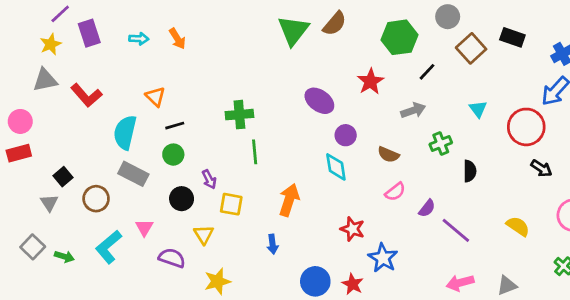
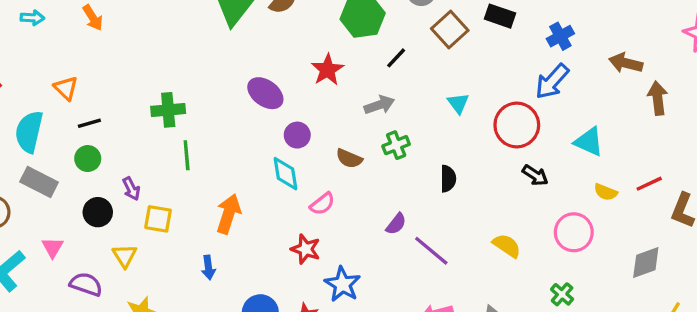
cyan arrow: (139, 39) -> (32, 18), moved
green cross: (441, 143) -> (396, 145), moved
pink semicircle: (395, 192) -> (322, 204), moved

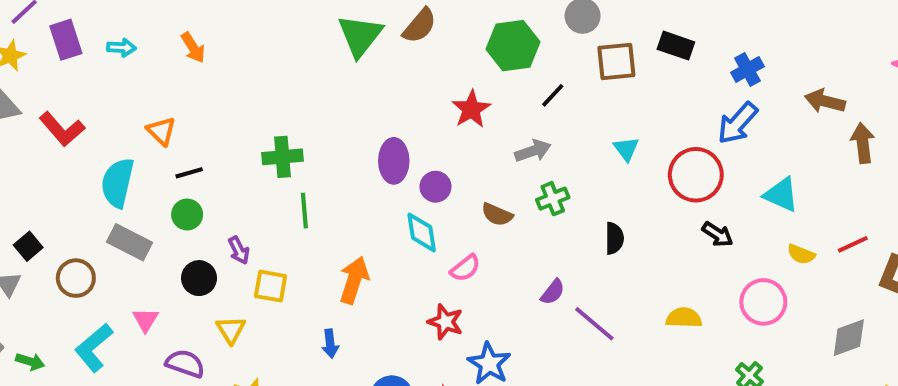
brown square: (450, 29) -> (616, 62), turned 36
purple ellipse: (265, 93) -> (394, 161), moved, turned 54
yellow semicircle: (507, 246) -> (684, 318), turned -32

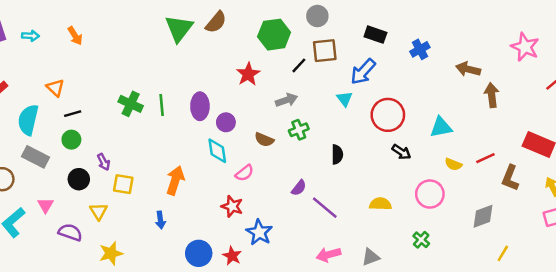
brown square: (616, 62) -> (325, 51), moved
blue arrow: (738, 123) -> (363, 72), moved
green cross: (282, 157) -> (131, 104), turned 30
cyan triangle: (781, 195) -> (441, 127), turned -35
green line: (304, 211) -> (162, 105), moved

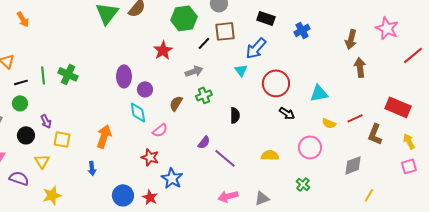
brown arrow: (468, 69) -> (351, 39), moved, turned -90
green line: (162, 105) -> (43, 75), moved
brown semicircle: (264, 140) -> (176, 103), turned 98

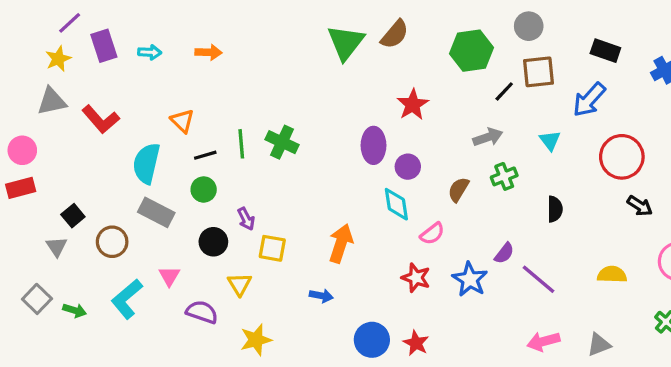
orange arrow: (23, 19) -> (209, 52), turned -56
red star: (163, 50) -> (413, 105), moved
cyan triangle: (241, 70) -> (550, 140), moved
blue arrow: (92, 168) -> (321, 296), turned -72
blue star: (172, 178) -> (470, 279), moved

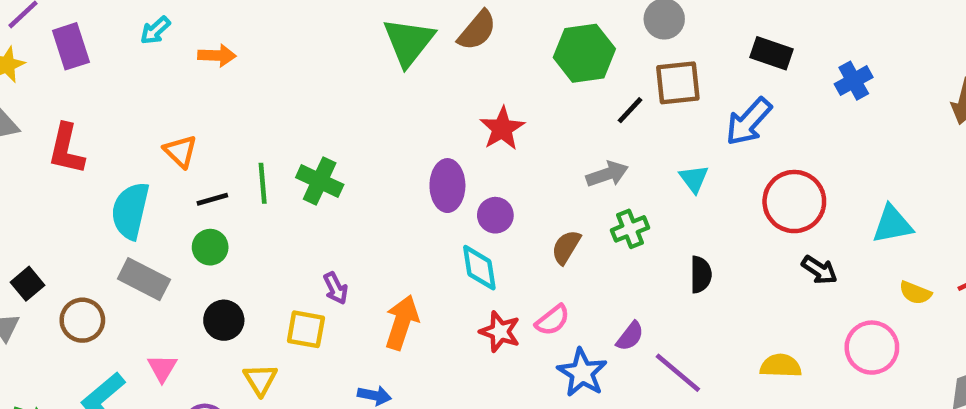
cyan arrow: (150, 52) -> (155, 30), moved, turned 135
red L-shape: (101, 119) -> (66, 149), turned 54
purple arrow: (246, 219) -> (336, 288), moved
pink semicircle: (432, 234) -> (552, 320), moved
red star: (416, 278) -> (500, 332), moved

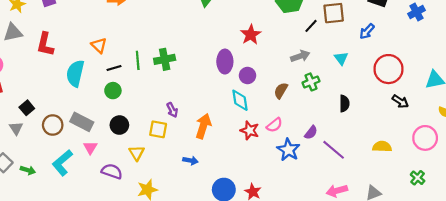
blue arrow: (749, 122) -> (367, 31), size x0.7
green cross: (320, 181) -> (165, 59), turned -36
gray rectangle: (144, 279) -> (82, 122), moved

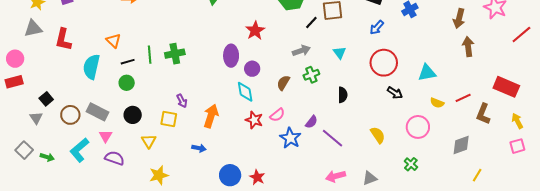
blue arrow: (367, 31) -> (377, 28), moved
yellow semicircle: (382, 147) -> (378, 135), turned 54
purple semicircle: (112, 171) -> (115, 158), moved

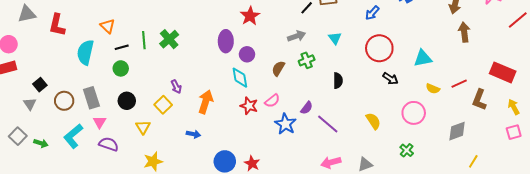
green cross: (175, 54) -> (169, 39), turned -30
gray rectangle: (97, 112) -> (91, 98), turned 45
yellow square: (169, 119) -> (163, 105), turned 36

